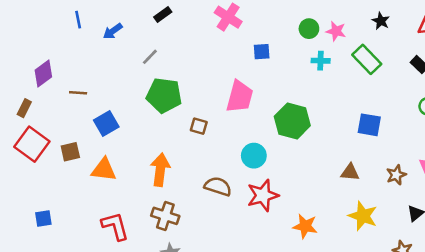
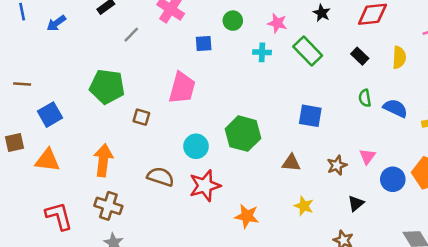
green circle: (309, 29) -> (233, 21), moved
gray line: (150, 57) -> (131, 35), moved
green hexagon: (292, 121) -> (243, 134), moved
yellow star: (363, 216) -> (304, 206), size x0.7

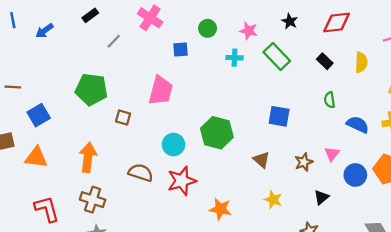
blue semicircle: (395, 108) -> (358, 125), moved
brown triangle: (291, 163) -> (261, 160), turned 36

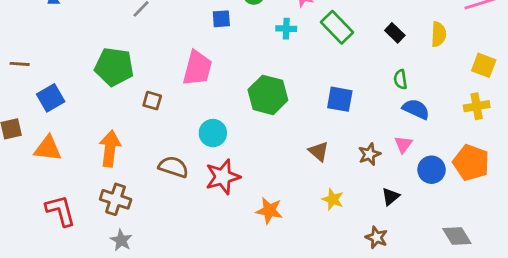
blue semicircle: (358, 125) -> (416, 109), moved
green hexagon: (217, 133) -> (268, 95), moved

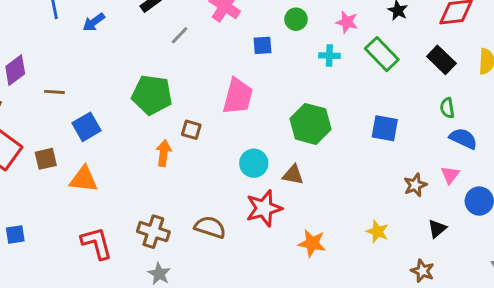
black rectangle: (395, 33) -> (441, 60), size x1.4
orange arrow: (110, 149) -> (164, 153), moved, size x0.7
brown triangle: (319, 151) -> (293, 175), moved, turned -30
brown semicircle: (173, 167) -> (210, 227), moved

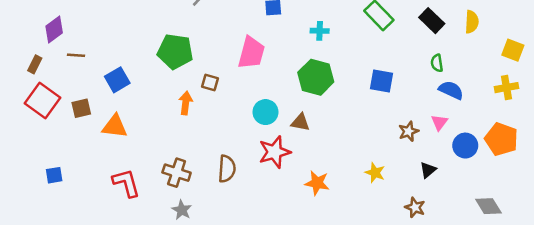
cyan cross: (329, 56) -> (320, 31), moved
brown line: (54, 92) -> (76, 55), moved
brown semicircle: (210, 227) -> (227, 169), turned 76

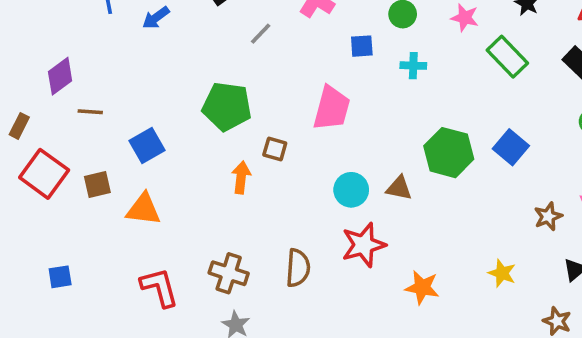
cyan cross: (320, 31) -> (413, 66), moved
brown rectangle: (35, 64) -> (19, 126), moved
green hexagon: (316, 77) -> (449, 153), moved
blue square: (381, 81) -> (511, 147), turned 30
brown triangle: (300, 122) -> (399, 188), moved

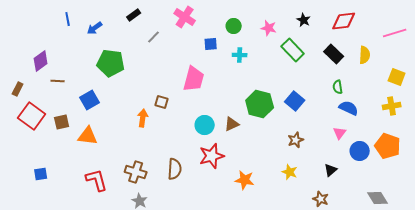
green pentagon: (227, 106) -> (111, 63), moved
brown triangle: (399, 188) -> (232, 124), turned -35
brown star: (548, 216) -> (296, 140), moved

